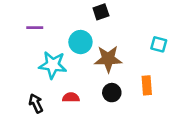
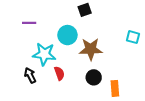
orange rectangle: (147, 85) -> (115, 88), moved
red semicircle: (71, 97) -> (59, 73), moved, turned 72
black arrow: (36, 103) -> (30, 75), moved

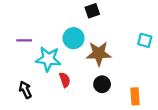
purple line: (29, 23) -> (24, 40), moved
black arrow: (30, 75) -> (25, 90), moved
orange rectangle: (115, 88) -> (135, 96), moved

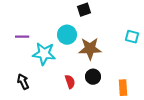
red semicircle: (65, 80) -> (70, 82), moved

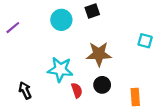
cyan circle: (67, 35) -> (61, 20), moved
purple line: (22, 37) -> (13, 28), moved, turned -40
cyan star: (44, 54) -> (60, 69), moved

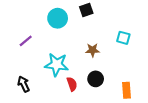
purple line: (13, 28) -> (26, 41), moved
cyan square: (145, 41) -> (123, 38), moved
brown star: (99, 54) -> (93, 50), size x0.6

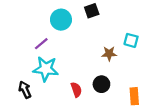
purple line: (26, 41) -> (41, 44), moved
brown star: (93, 50) -> (109, 54), moved
cyan star: (57, 65) -> (46, 69), moved

